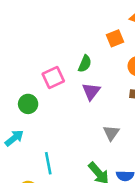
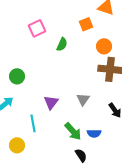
pink square: (53, 77) -> (37, 28), moved
purple triangle: (91, 91) -> (51, 102), moved

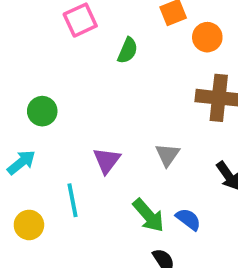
orange circle: (104, 46) -> (207, 37), moved
blue semicircle: (94, 133) -> (188, 219), turned -144
yellow circle: (17, 145) -> (29, 225), moved

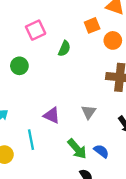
green circle: (42, 111) -> (19, 66), moved
purple triangle: (107, 160) -> (52, 115), turned -42

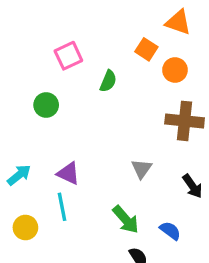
orange square: (92, 25) -> (146, 49), turned -35
purple triangle: (52, 115) -> (68, 173), moved
blue semicircle: (101, 151) -> (170, 231), moved

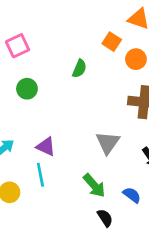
pink square: (68, 56) -> (18, 46), moved
gray triangle: (142, 169) -> (108, 143), size x1.4

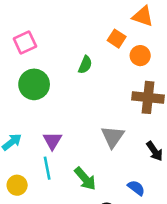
green circle: (27, 89) -> (34, 84), size x1.5
purple triangle: (46, 147) -> (52, 141), turned 36
green arrow: (94, 186) -> (85, 179), moved

